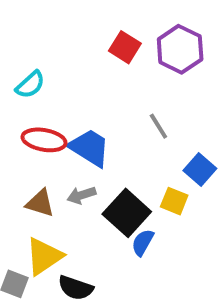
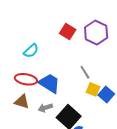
cyan semicircle: (30, 85) -> (31, 51), moved
yellow square: (174, 201) -> (93, 89), moved
brown triangle: (40, 203) -> (22, 102), moved

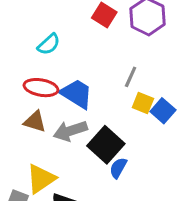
gray line: (85, 72) -> (131, 77), turned 56
gray arrow: (45, 108) -> (70, 131), size x1.5

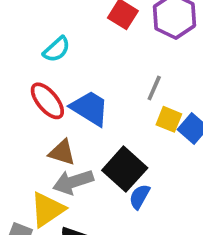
red ellipse: (41, 88) -> (47, 101), turned 40
brown triangle: (35, 122) -> (62, 152), moved
gray arrow: (70, 131) -> (73, 182), moved

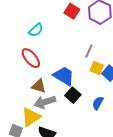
blue trapezoid: (90, 108) -> (64, 76), moved
black square: (125, 169) -> (73, 95), size x0.7
blue semicircle: (139, 197) -> (98, 103), moved

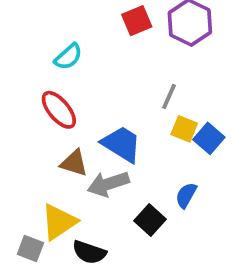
red square: (72, 11) -> (137, 21), turned 35
black square: (73, 95) -> (150, 220), moved
gray arrow: (45, 102) -> (108, 184), moved

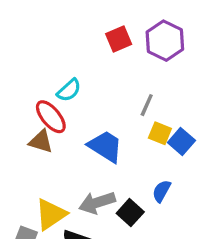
cyan semicircle: (68, 57) -> (69, 90), moved
brown triangle: (74, 163) -> (41, 141), moved
gray arrow: (108, 184) -> (97, 203), moved

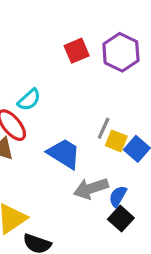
gray line: (147, 105) -> (104, 128), moved
gray arrow: (97, 203) -> (91, 188), moved
black square: (130, 213) -> (121, 219), moved

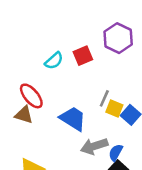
red square: (77, 51) -> (83, 56), moved
cyan semicircle: (29, 100) -> (54, 61), moved

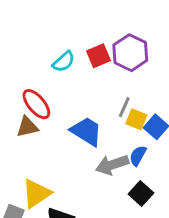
purple hexagon: (118, 38) -> (130, 53), moved
brown triangle: (24, 115) -> (27, 127), turned -30
blue semicircle: (116, 153) -> (138, 156), moved

